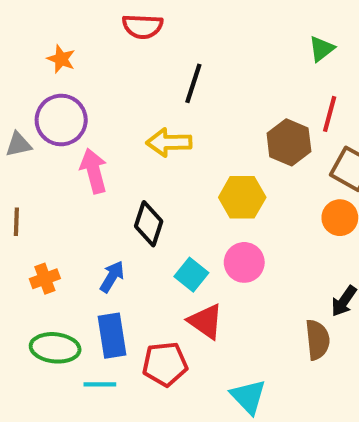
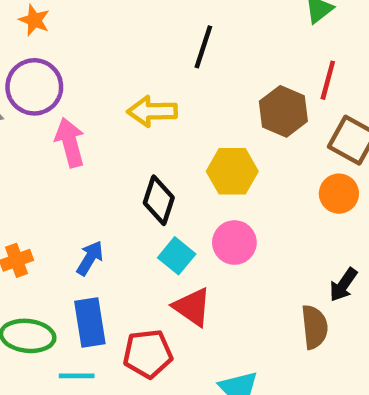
black line: (193, 83) -> (203, 47), moved
black diamond: (149, 224) -> (159, 200), moved

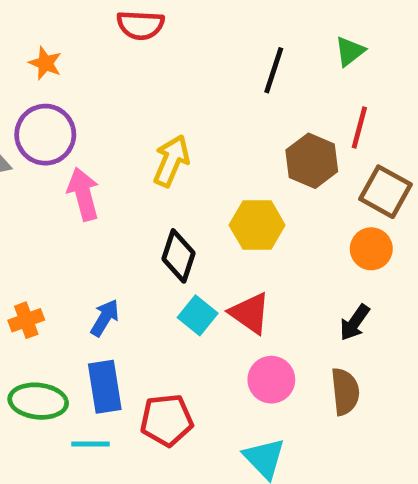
black line: (203, 47) -> (274, 70), moved
yellow arrow: (152, 111) -> (171, 161), turned 114
pink circle: (234, 243) -> (271, 380), moved
black arrow: (343, 285) -> (355, 323), moved
red triangle: (192, 307) -> (250, 313), moved

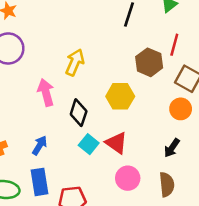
pink arrow: (83, 194) -> (46, 93), moved

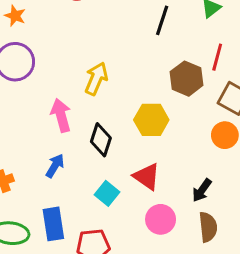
cyan square: (89, 144) -> (107, 193), moved
blue arrow: (40, 145) -> (55, 166), moved
black arrow: (172, 148) -> (202, 190), moved

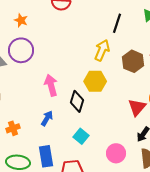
yellow arrow: (96, 79) -> (102, 50), moved
yellow hexagon: (151, 120) -> (95, 81), moved
red triangle: (147, 177) -> (137, 107), moved, turned 36

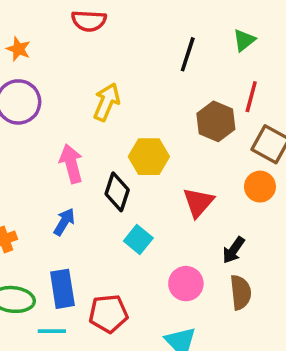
yellow arrow: (102, 50) -> (107, 102), moved
red triangle: (137, 107) -> (198, 202), moved
cyan square: (81, 136) -> (138, 239), moved

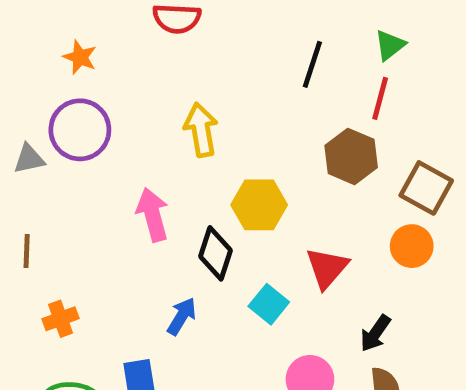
red line: (251, 97) -> (380, 98), moved
yellow arrow: (107, 102) -> (201, 130), turned -33
blue arrow: (64, 222) -> (182, 316), moved
cyan square: (138, 239) -> (269, 304), moved

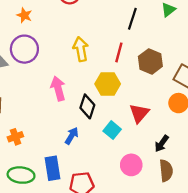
red line: (380, 98) -> (119, 52), moved

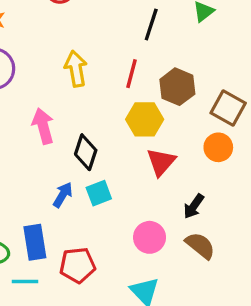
yellow hexagon: (108, 84) -> (145, 119), moved
cyan square: (112, 130) -> (99, 193), moved, turned 30
brown semicircle: (166, 171) -> (200, 246), turned -45

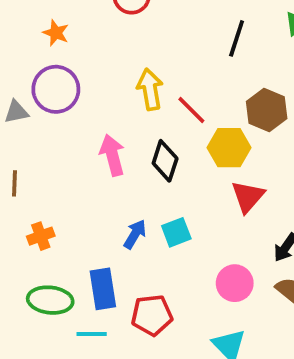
red line: (132, 74) -> (191, 110), moved, turned -60
black diamond: (86, 152) -> (165, 161), moved

